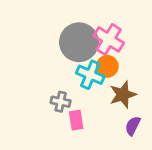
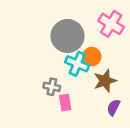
pink cross: (109, 39) -> (111, 24), moved

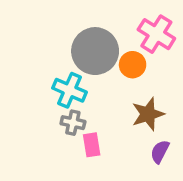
orange circle: (92, 57) -> (133, 65), moved
cyan cross: (77, 64) -> (70, 90), moved

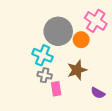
brown star: (148, 114) -> (77, 70), moved
purple semicircle: (160, 152) -> (98, 93), turned -88

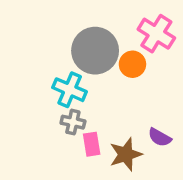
brown star: (77, 70) -> (126, 154), moved
purple semicircle: (98, 93) -> (160, 137), moved

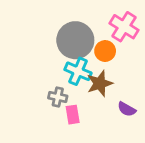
cyan cross: (70, 90) -> (78, 71), moved
brown star: (126, 154) -> (100, 83), moved

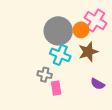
orange circle: (105, 51) -> (81, 30), moved
brown star: (100, 83) -> (88, 52), moved

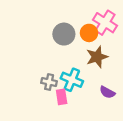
gray circle: (58, 31) -> (64, 34), size x0.7
cyan cross: (60, 55) -> (72, 80), moved

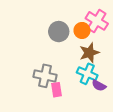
cyan cross: (72, 80) -> (87, 74), moved
gray cross: (49, 82) -> (45, 76), size x1.5

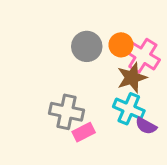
pink cross: (97, 21) -> (143, 56), moved
pink rectangle: (57, 90) -> (84, 132), turned 72

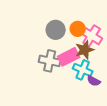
gray cross: (67, 112) -> (50, 61), moved
pink rectangle: (84, 132) -> (69, 57), moved, size x1.5

